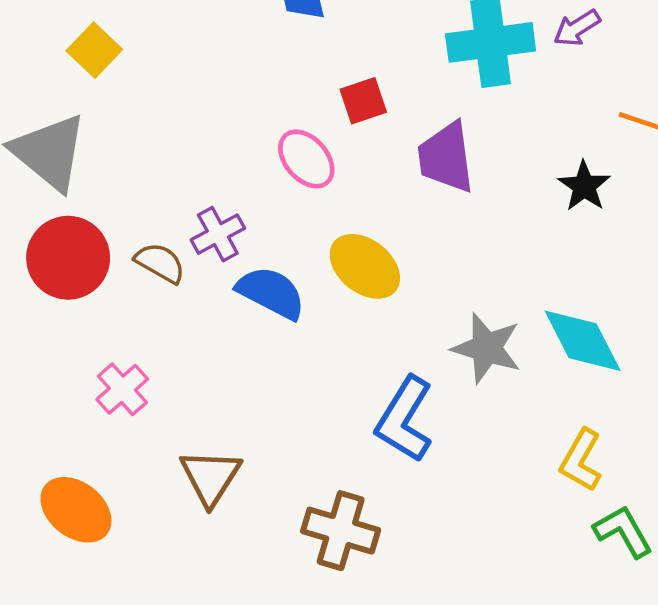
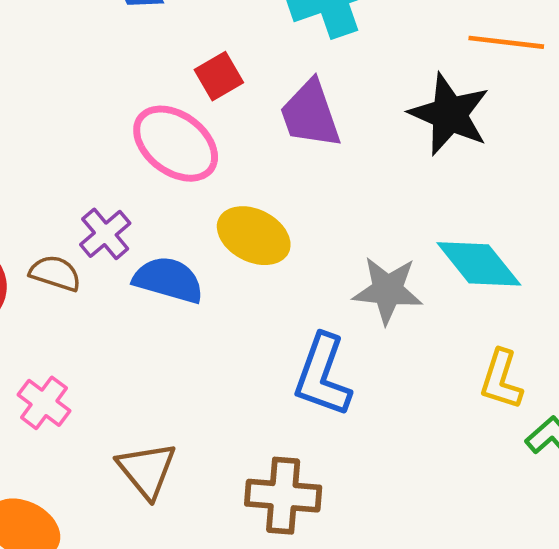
pink ellipse: (306, 159) -> (176, 144), size x1.4
black star: (584, 186) -> (449, 114), size x1.6

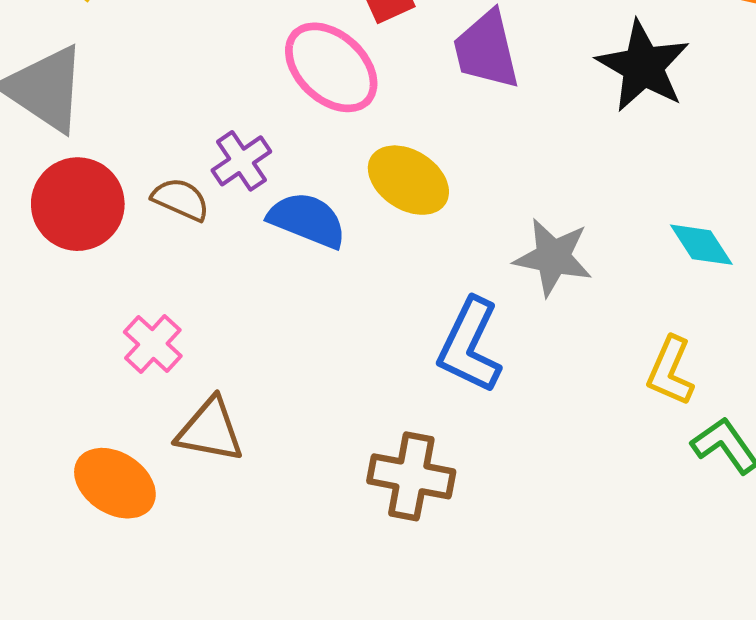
cyan diamond: (479, 264) -> (701, 245), moved, size x0.7
brown triangle: (147, 470) -> (210, 430), moved, turned -46

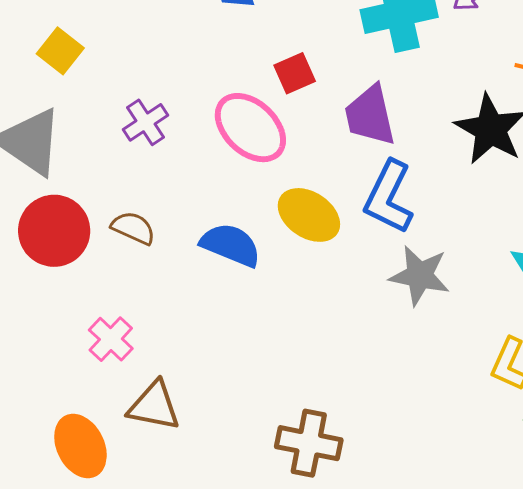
purple cross: (241, 161) -> (146, 122), moved
blue L-shape: (470, 346) -> (389, 197), moved
orange ellipse: (115, 483) -> (80, 446), turned 30

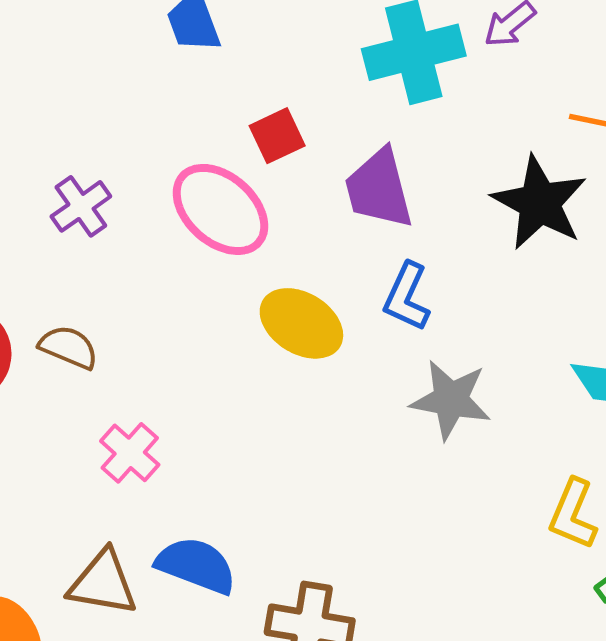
blue L-shape: (389, 197) -> (407, 297), size x0.7
blue semicircle: (231, 245) -> (196, 565), moved
pink cross: (111, 339) -> (130, 453), moved

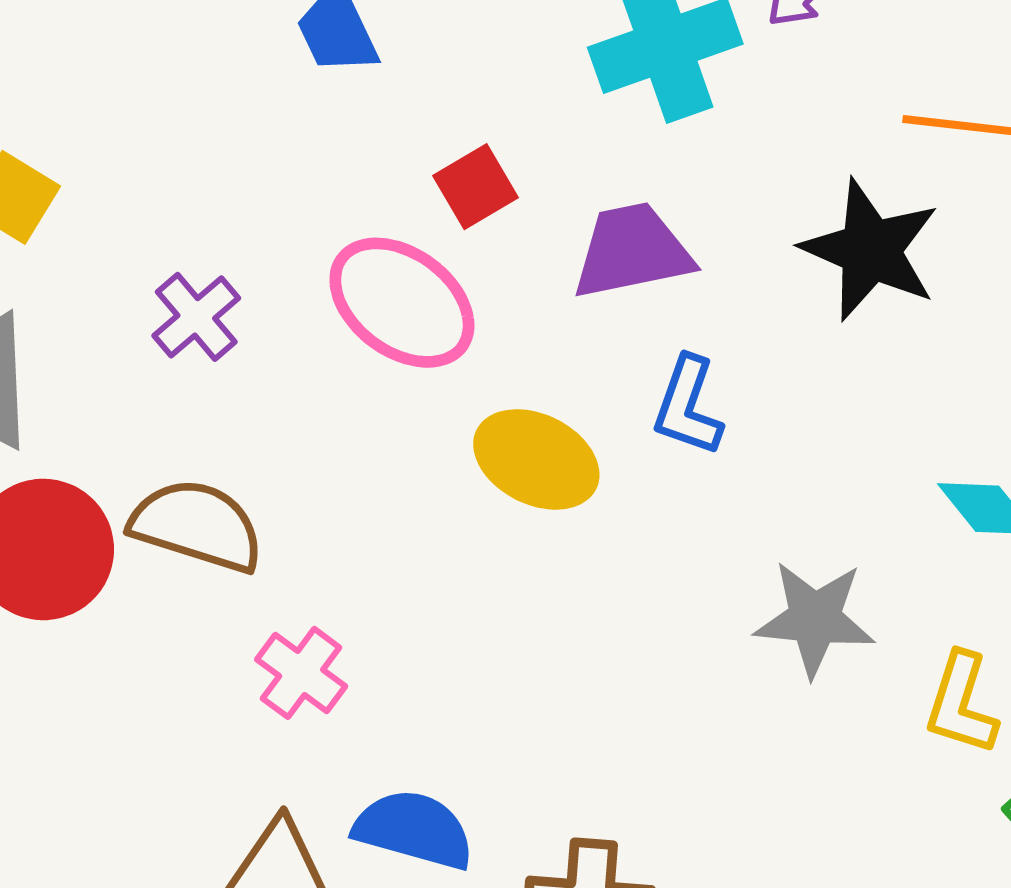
purple trapezoid: (379, 189) -> (632, 251), turned 98
brown semicircle: (69, 347) -> (197, 526), size x1.5
gray star: (451, 400) -> (815, 619), moved

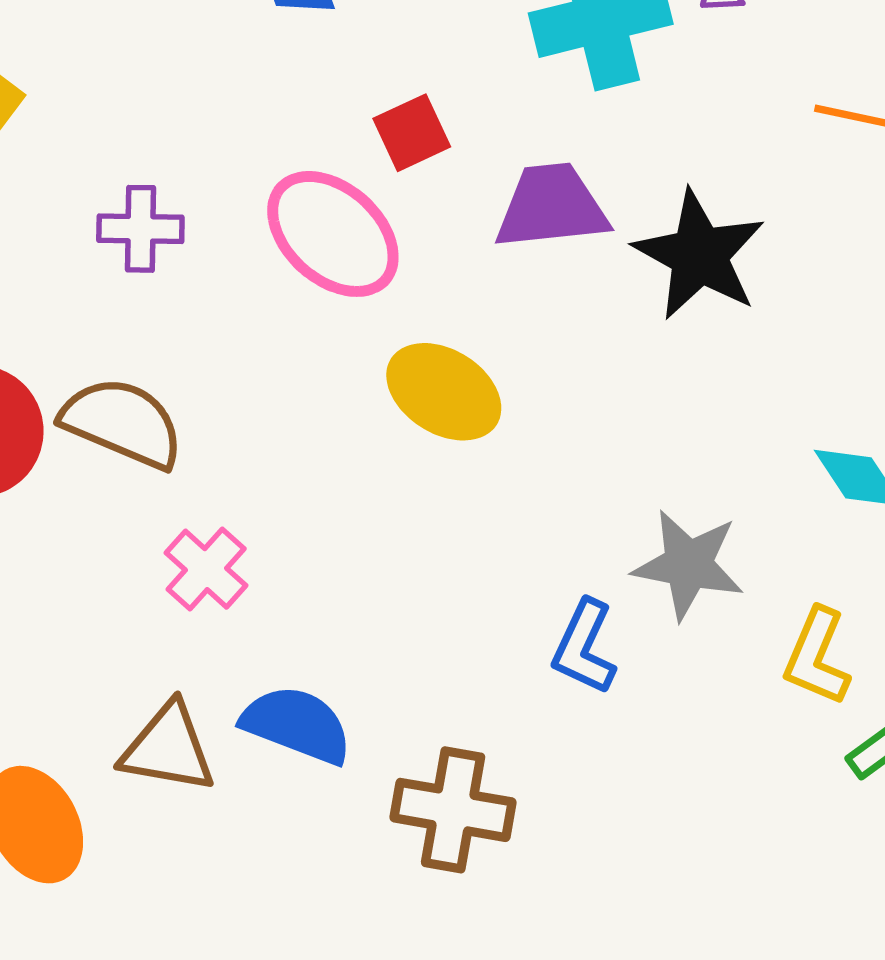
black star: (870, 250) -> (699, 255), moved
purple cross: (196, 317) -> (140, 229), turned 36
blue L-shape: (688, 406) -> (584, 647), moved

